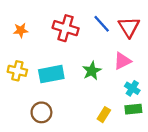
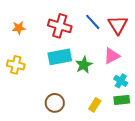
cyan rectangle: (51, 74) -> (60, 57), moved
brown circle: (41, 112) -> (55, 103), moved

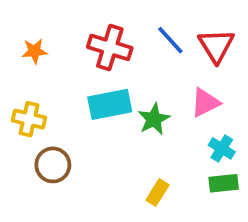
brown circle: (55, 103) -> (53, 165), moved
yellow rectangle: (95, 105) -> (158, 193), moved

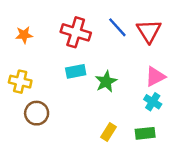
pink triangle: (205, 103) -> (155, 77), moved
cyan rectangle: (110, 104) -> (76, 71), size x0.7
green rectangle: (224, 183) -> (145, 133), moved

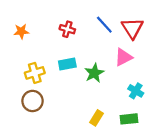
red cross: (76, 32) -> (67, 29), size x0.6
pink triangle: (155, 77) -> (123, 57), moved
yellow cross: (20, 82) -> (35, 73), moved, turned -30

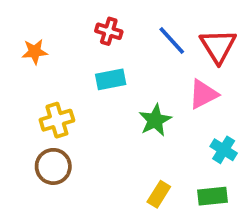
red cross: (67, 29) -> (109, 31), moved
cyan rectangle: (67, 64) -> (111, 79), moved

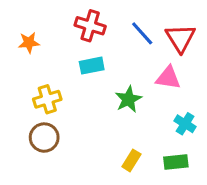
red cross: (109, 31) -> (90, 26), size x1.4
pink triangle: (203, 94) -> (168, 78), turned 36

